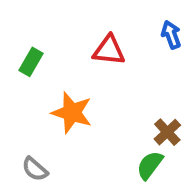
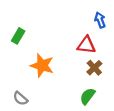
red triangle: (109, 50) -> (86, 45), moved
brown cross: (167, 132) -> (94, 68), moved

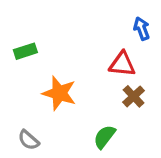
green rectangle: (18, 36) -> (25, 51), turned 42
green semicircle: (88, 96) -> (104, 137), moved

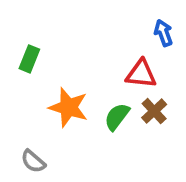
green rectangle: (25, 51) -> (29, 59), turned -50
green semicircle: (104, 137) -> (117, 117), moved

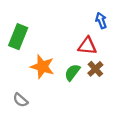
green rectangle: (29, 59) -> (18, 37), size x1.5

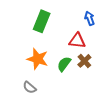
green rectangle: (18, 37) -> (42, 21), moved
gray semicircle: (20, 100) -> (29, 87), moved

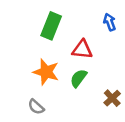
red triangle: (77, 41) -> (82, 50), moved
brown cross: (84, 61) -> (112, 98), moved

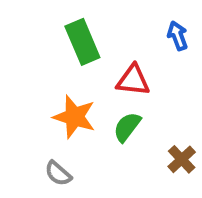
green rectangle: (51, 26) -> (82, 42), turned -45

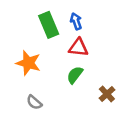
blue arrow: (178, 36) -> (76, 21), moved
orange star: (74, 117) -> (28, 63), moved

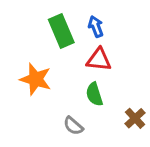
green semicircle: (75, 75) -> (94, 94), turned -54
gray semicircle: (34, 102) -> (73, 126), moved

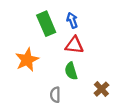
orange star: (36, 79) -> (27, 60), turned 30
gray semicircle: (73, 126) -> (55, 95), turned 49

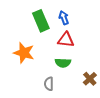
orange star: (27, 60) -> (24, 53), turned -30
green semicircle: (71, 71) -> (63, 63), turned -70

